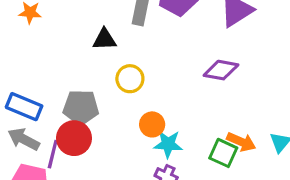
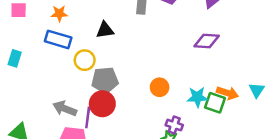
black triangle: (104, 39) -> (105, 30), moved
yellow circle: (130, 79) -> (85, 60), moved
blue rectangle: (24, 107) -> (58, 39), moved
cyan star: (168, 144) -> (197, 97), moved

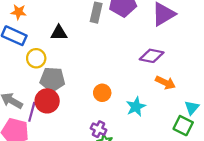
orange arrow: (227, 93) -> (165, 83), moved
cyan star: (197, 97) -> (136, 107), turned -30
green square: (215, 103) -> (183, 126), moved
purple cross: (174, 125) -> (99, 129), moved

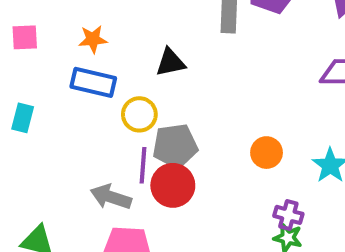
purple line: (32, 112) -> (143, 165), moved
purple cross: (99, 129) -> (288, 215), moved

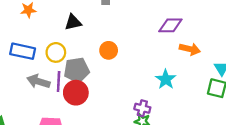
blue rectangle: (93, 82) -> (23, 51), moved
orange circle: (267, 153) -> (109, 50), moved
gray arrow: (111, 197) -> (38, 81), moved

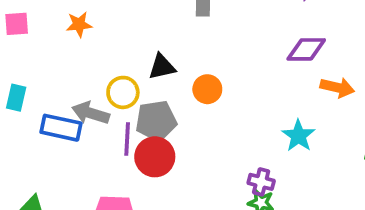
black triangle: (73, 22) -> (162, 67), moved
blue rectangle: (23, 51) -> (61, 128), moved
gray arrow: (38, 81) -> (91, 113), moved

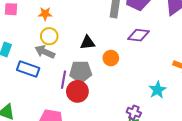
purple diamond: (306, 49) -> (139, 35), moved
yellow circle: (123, 92) -> (49, 36), moved
gray arrow: (91, 113) -> (45, 52), moved

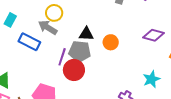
purple diamond: (139, 35) -> (154, 35), moved
black triangle: (88, 43) -> (86, 34), moved

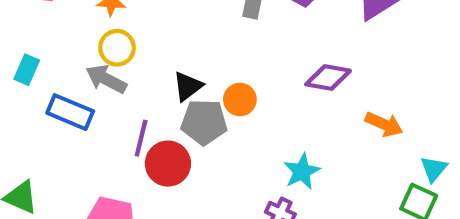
black triangle: (86, 34) -> (188, 86), turned -35
gray pentagon: (80, 51) -> (204, 122), moved
cyan star: (151, 79) -> (302, 171), moved

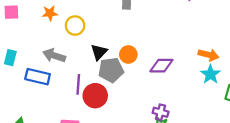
yellow circle: (117, 48) -> (75, 26), moved
purple diamond: (328, 78) -> (161, 66), moved
cyan star: (302, 171) -> (210, 74), moved

